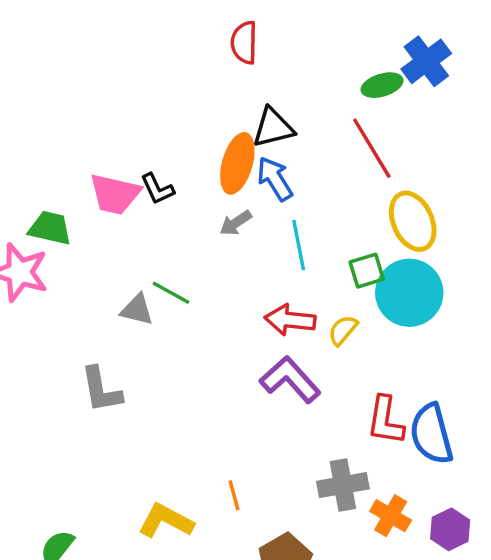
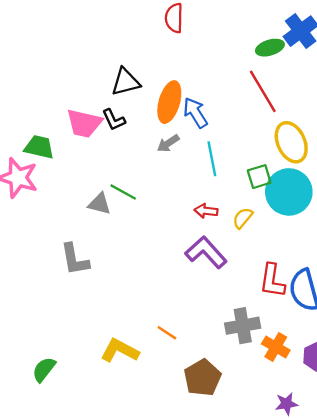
black triangle: (273, 128) -> (126, 82), moved
red arrow: (290, 320) -> (206, 211), size x0.7
orange line: (234, 495) -> (167, 333), turned -42

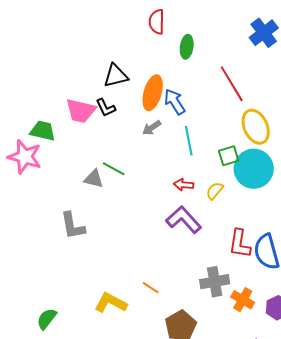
green ellipse: (270, 48) -> (187, 47), moved, turned -65

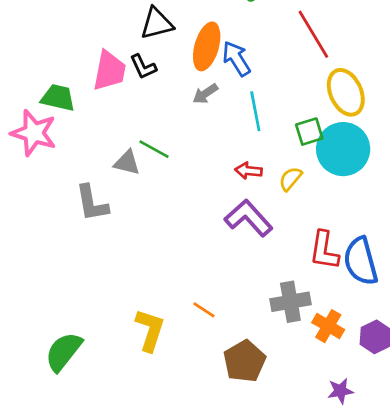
pink trapezoid: (81, 111) -> (109, 71), turned -92
gray L-shape: (73, 226) -> (92, 203), moved
yellow L-shape: (111, 303) -> (150, 330), turned 80
green semicircle: (47, 319) -> (63, 352), size x1.4

